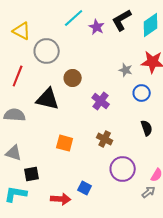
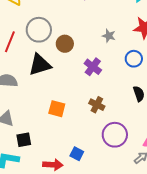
gray circle: (47, 51) -> (39, 30), moved
gray star: (126, 70) -> (109, 36), moved
black triangle: (48, 99) -> (40, 65), turned -30

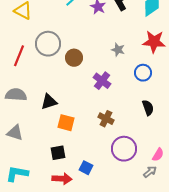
black triangle: (40, 65) -> (49, 102), moved, size x0.7
black square: (24, 140) -> (58, 153), moved

